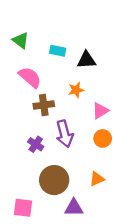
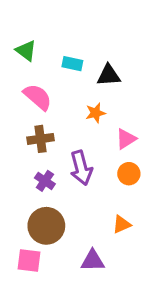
brown cross: (44, 105) -> (41, 139), moved
brown circle: (54, 180) -> (46, 226), moved

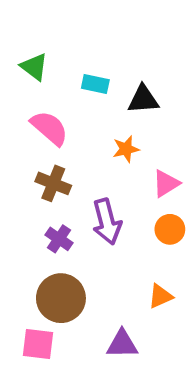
brown cross: (41, 139) -> (53, 183), turned 30

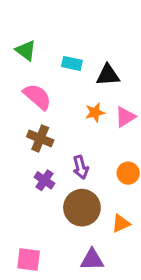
pink triangle: (166, 183) -> (125, 117), moved
purple arrow: (107, 222) -> (81, 167), size x0.7
brown circle: (61, 298) -> (82, 208), moved

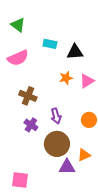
green triangle: (26, 50) -> (18, 25), moved
pink semicircle: (37, 97) -> (18, 58), moved, turned 115
purple triangle: (92, 260) -> (67, 167), moved

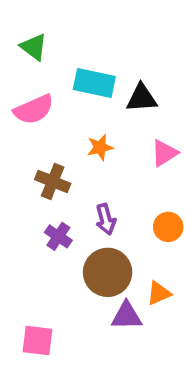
cyan rectangle: (50, 44) -> (94, 83), size x1.5
orange star: (66, 78) -> (100, 147), moved

